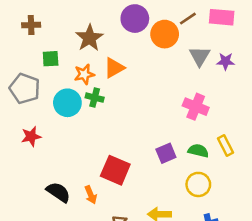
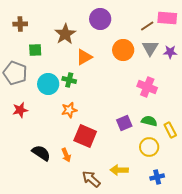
brown line: (188, 19) -> (147, 26), moved
orange circle: (165, 34) -> (123, 50), moved
orange star: (84, 74) -> (69, 110), moved
yellow rectangle: (226, 146) -> (170, 130), moved

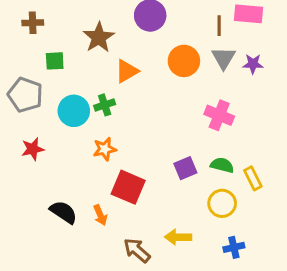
brown line: (147, 26) -> (219, 26), turned -56
green cross: (69, 80) -> (105, 105), turned -32

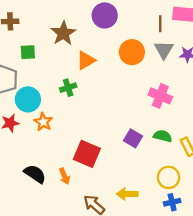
cyan circle: (74, 111) -> (28, 99), moved
orange star: (105, 149) -> (43, 122), moved, turned -30
purple square: (185, 168) -> (133, 138), turned -36
yellow circle: (222, 203) -> (169, 177), moved

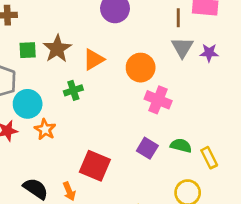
brown star: (63, 33) -> (57, 49), moved
orange circle: (132, 52) -> (141, 68), moved
pink cross: (160, 96) -> (158, 100), moved

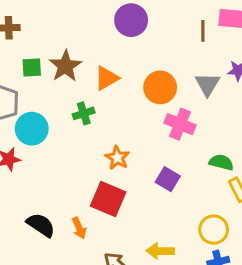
gray triangle: (182, 47) -> (208, 84), moved
orange star: (45, 129) -> (117, 158), moved
green semicircle: (181, 146) -> (221, 162), moved

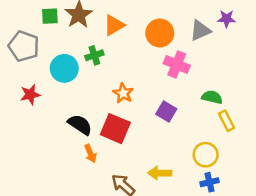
gray triangle: (208, 84) -> (200, 30), turned 35
cyan circle: (32, 129) -> (64, 68), moved
black semicircle: (41, 225) -> (80, 125), moved

